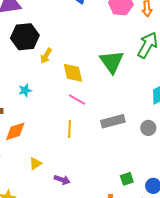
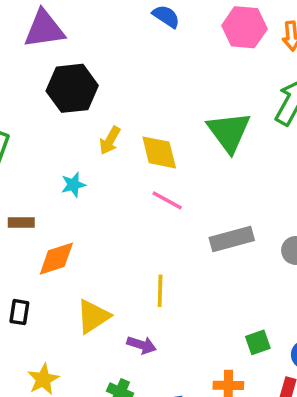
yellow arrow: (46, 56) -> (110, 140), moved
yellow line: (70, 129) -> (160, 291), moved
yellow triangle: (35, 164) -> (93, 316), size x1.5

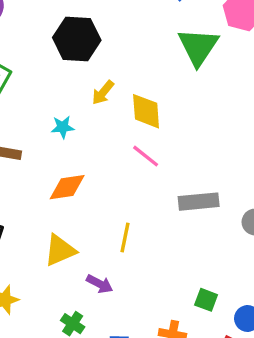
green triangle: (229, 132) -> (198, 47), moved
orange diamond: (56, 259) -> (67, 187), moved
green square: (258, 342) -> (206, 300), turned 30

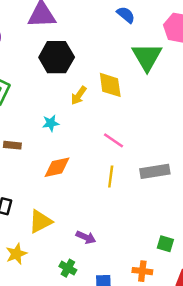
yellow diamond: (146, 111) -> (110, 85), moved
yellow line: (125, 238) -> (111, 176), moved
yellow triangle: (60, 250) -> (40, 221), moved

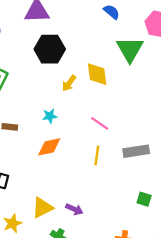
cyan star: (51, 123) -> (50, 116), moved
yellow triangle: (40, 221) -> (42, 208), moved
green square: (165, 244) -> (144, 199), moved

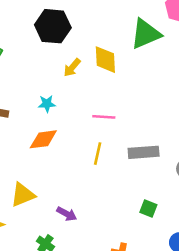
green triangle: (130, 49) -> (146, 34), turned 32
pink line: (100, 123) -> (104, 117), turned -36
yellow triangle: (42, 208) -> (23, 195), moved

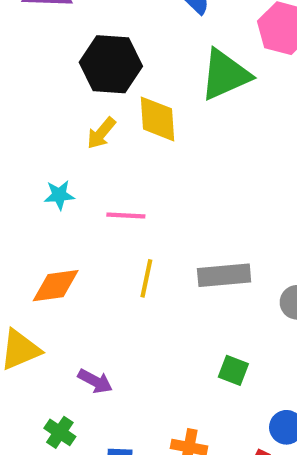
black hexagon: (53, 26) -> (111, 64), moved
pink line: (104, 117) -> (126, 215), moved
orange diamond: (43, 139) -> (56, 286), moved

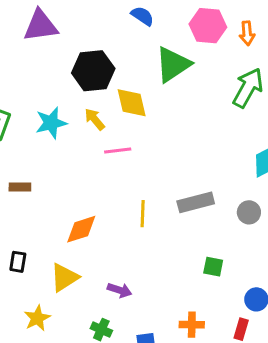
yellow arrow: (101, 133) -> (95, 119), turned 110
cyan star: (59, 195) -> (51, 123), moved, size x1.5
pink line: (126, 215) -> (118, 151), moved

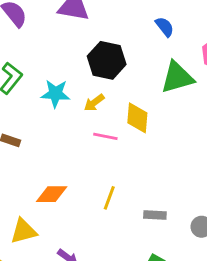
yellow diamond: (132, 103) -> (137, 118), moved
yellow arrow: (95, 119) -> (94, 103), turned -105
gray rectangle: (196, 202) -> (155, 215), moved, size x0.7

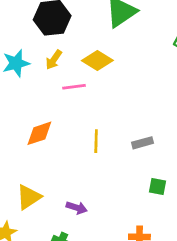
yellow diamond: (137, 118) -> (97, 60), turned -44
orange diamond: (52, 194) -> (39, 133), moved

